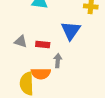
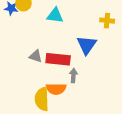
red rectangle: (43, 45) -> (58, 59), size x1.6

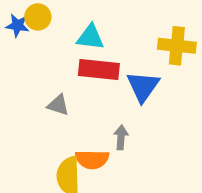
yellow cross: (107, 21) -> (177, 46), size x1.5
red rectangle: (58, 59) -> (99, 70), moved

